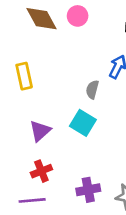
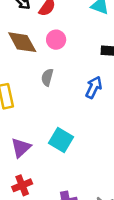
gray semicircle: (92, 89) -> (47, 77), moved

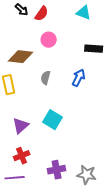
brown diamond: (22, 42) -> (21, 57), moved, turned -55
gray semicircle: (47, 77) -> (46, 78), moved

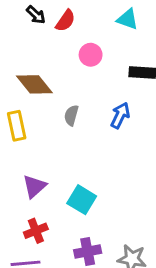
pink circle: (49, 40) -> (91, 55), moved
brown diamond: (21, 57) -> (34, 84), turned 45
cyan square: (53, 120) -> (82, 200), moved

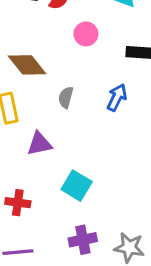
purple triangle: (34, 186) -> (39, 144), moved, turned 30
red cross: (36, 231) -> (18, 203), moved, turned 30

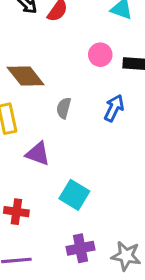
pink circle: (86, 34) -> (100, 55), moved
purple triangle: (39, 144) -> (38, 154), turned 32

